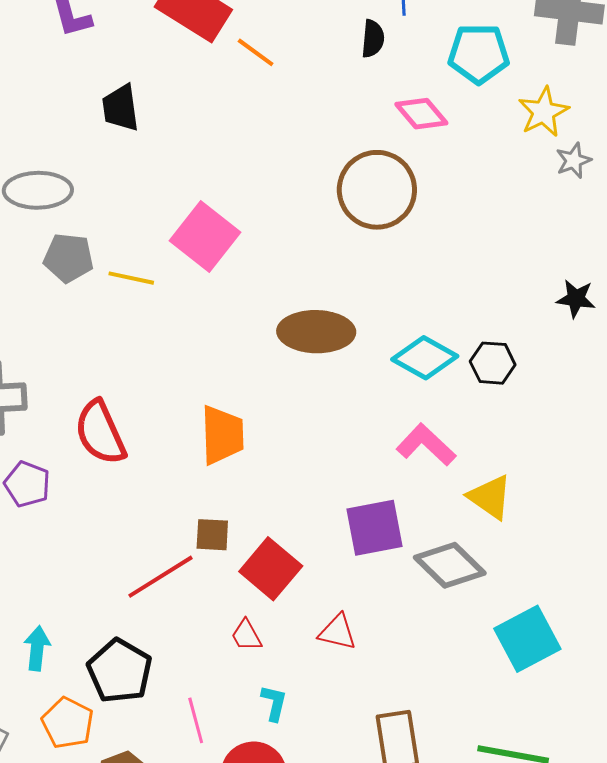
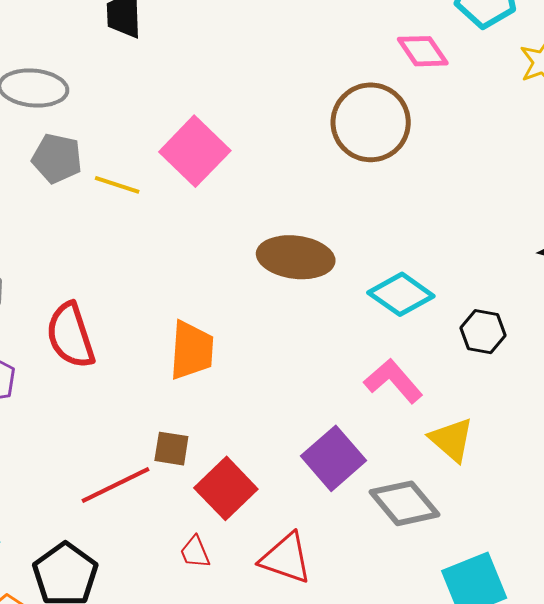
black hexagon: (493, 363) -> (483, 332), moved
purple square: (374, 528) -> (333, 458), turned -36
red triangle: (337, 632) -> (286, 558), size x1.4

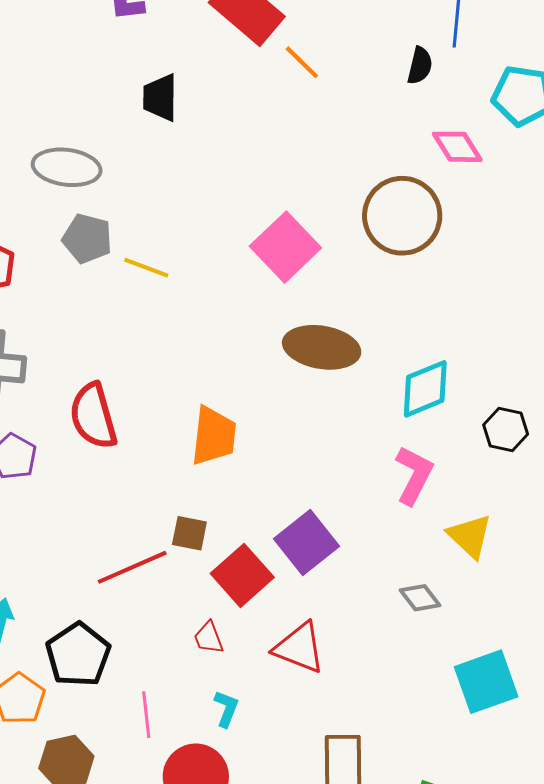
pink square: (195, 151) -> (285, 247), moved
cyan diamond: (401, 294) -> (425, 389), turned -60
pink L-shape: (393, 381) -> (414, 475), turned 66
purple square: (333, 458) -> (307, 542), moved
gray diamond: (404, 503) -> (420, 598), size x0.6

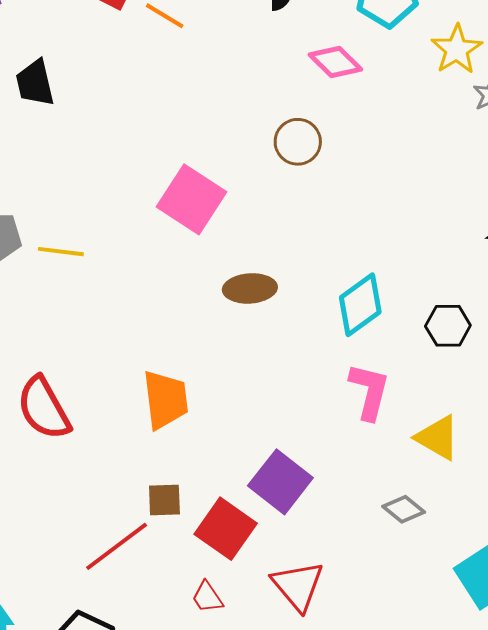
brown circle: (402, 216) -> (298, 142), size x0.6
brown ellipse: (322, 347) -> (250, 288), size x0.7
red triangle: (299, 648) -> (298, 586), turned 42

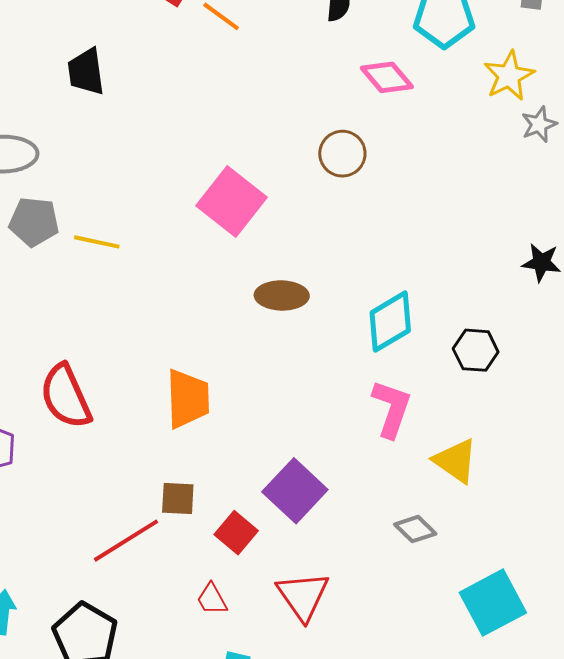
red square: (226, 529) -> (236, 533), size x0.7

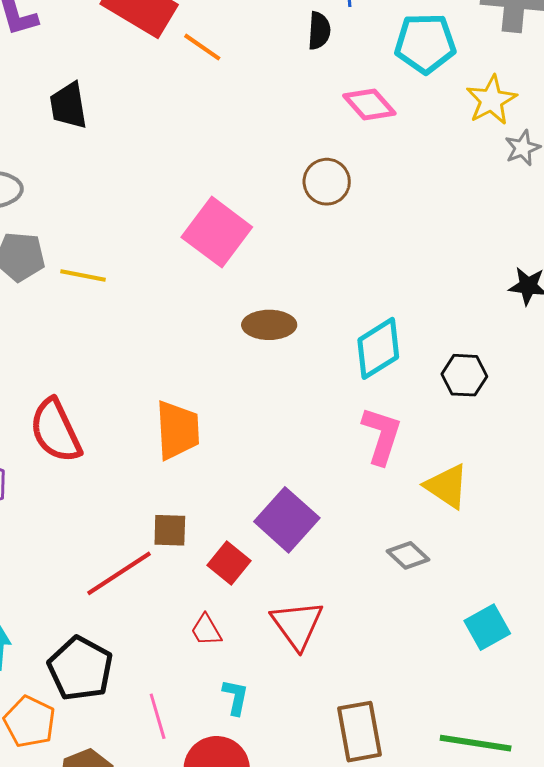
cyan square: (493, 603) -> (487, 627), size x0.7

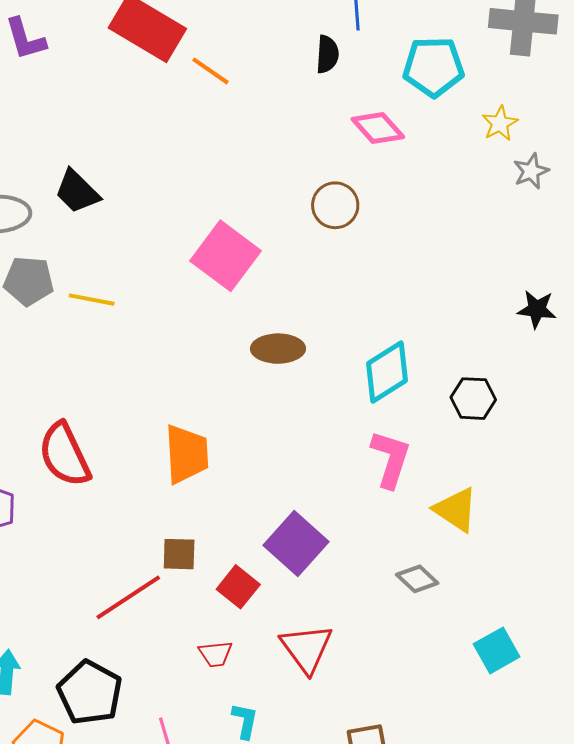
yellow star: (491, 100) -> (500, 123), size x0.7
black trapezoid: (68, 106) -> (77, 192), moved, turned -36
red trapezoid: (206, 630) -> (216, 654), turned -66

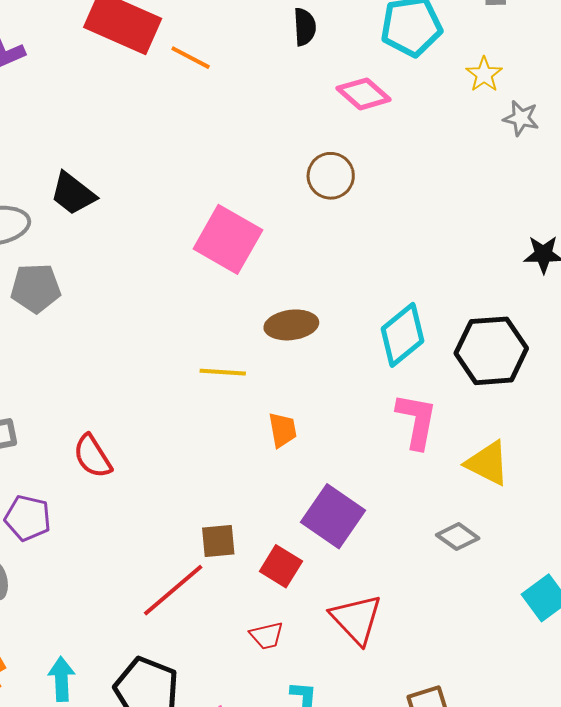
gray star: (531, 171) -> (521, 118), turned -30
yellow line: (92, 300) -> (223, 372), moved
black hexagon: (473, 399) -> (491, 351), size x1.6
orange trapezoid: (187, 454) -> (283, 430), moved, size x0.6
red semicircle: (65, 455) -> (92, 456), size x0.7

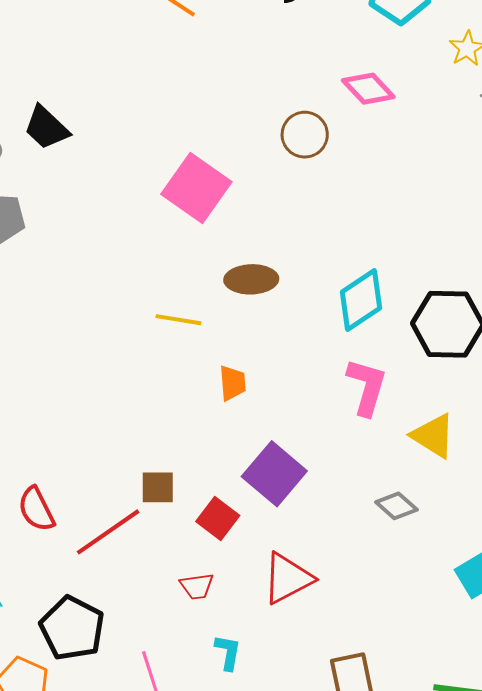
pink diamond: (364, 94) -> (368, 89), moved
red semicircle: (92, 456) -> (36, 509), moved
red triangle: (356, 619) -> (288, 578), turned 40

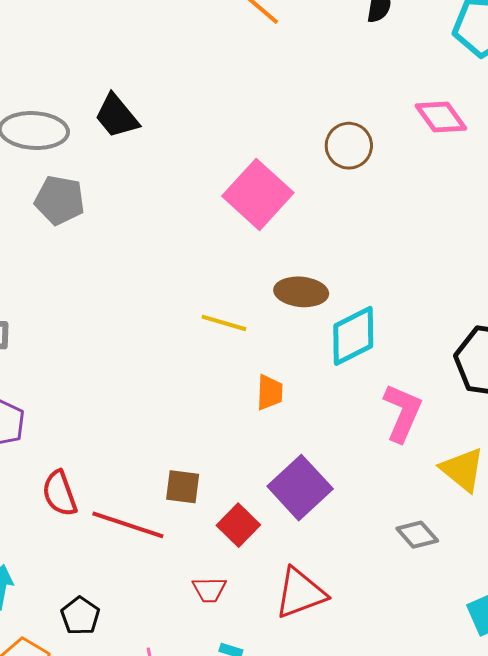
brown circle: (305, 135) -> (349, 146), moved
cyan diamond: (361, 300) -> (353, 336), moved
red line: (108, 532) -> (128, 525), turned 46
black pentagon: (72, 628) -> (80, 616), size x0.6

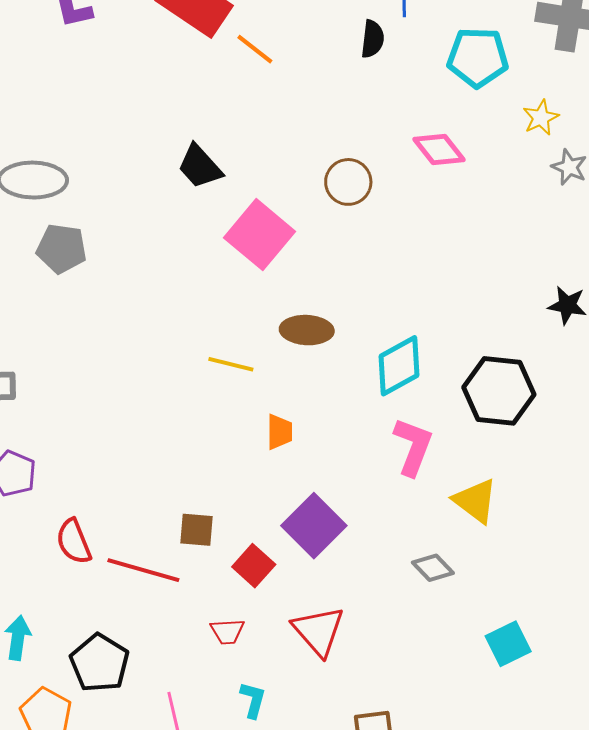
black trapezoid: (117, 116) -> (200, 166), moved
cyan diamond: (353, 336) -> (399, 366), moved
red triangle: (300, 593) -> (319, 631), turned -48
black pentagon: (80, 616) -> (100, 663), size x1.5

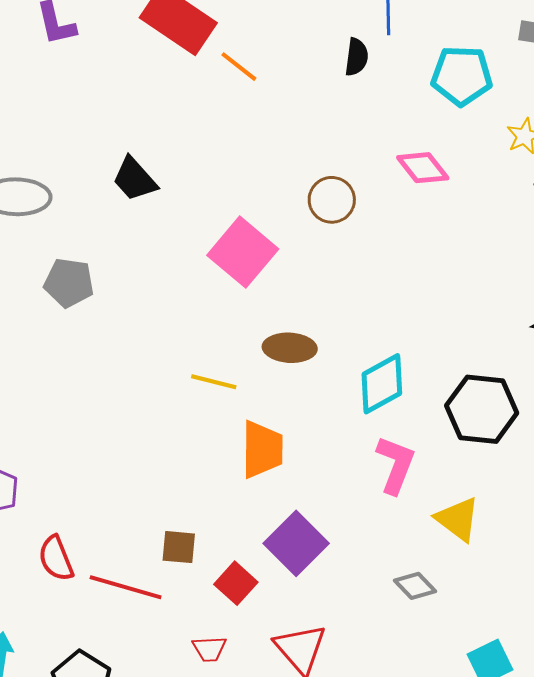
black trapezoid: (200, 166) -> (135, 179), moved
gray pentagon: (62, 249) -> (69, 283), moved
orange trapezoid: (280, 432) -> (262, 449), size x1.6

